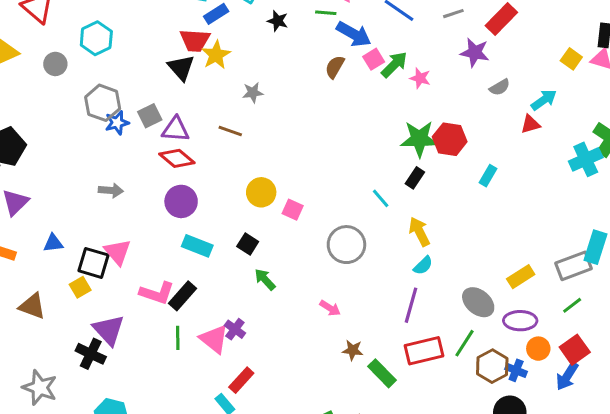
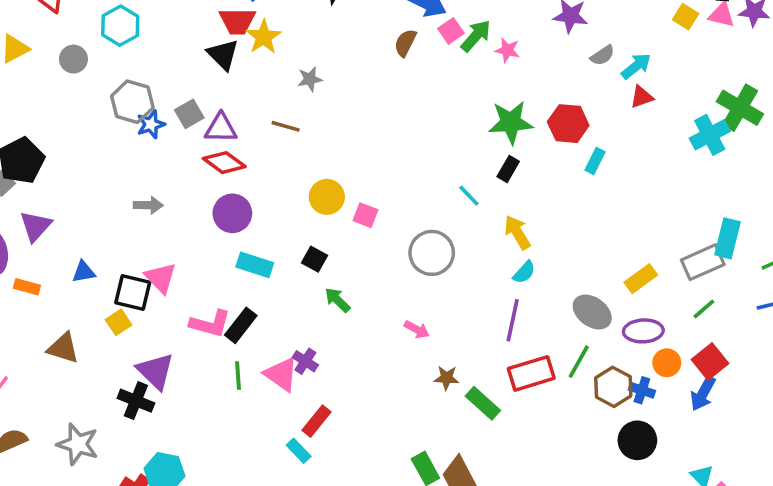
cyan arrow: (544, 100) -> (636, 66), moved
red hexagon: (450, 139) -> (568, 124), moved

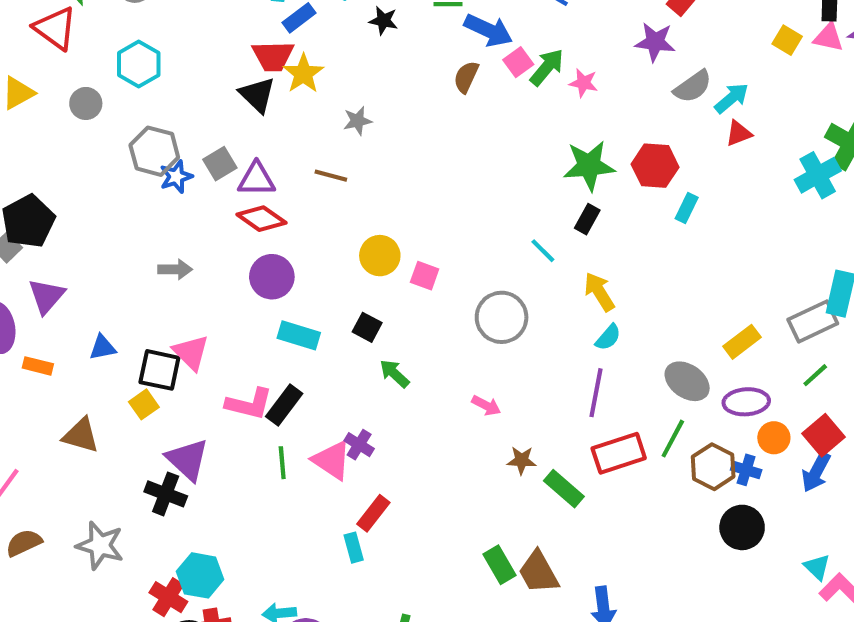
gray semicircle: (602, 55) -> (693, 87), size x1.4
cyan rectangle: (299, 451) -> (354, 548), turned 30

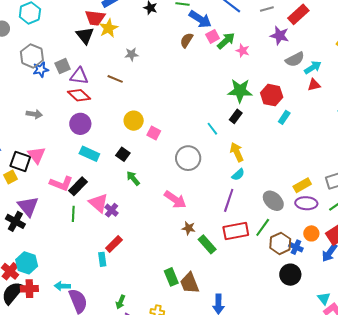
purple ellipse: (746, 402) -> (306, 203), moved
pink arrow: (486, 406) -> (175, 200), size x1.6
pink triangle: (332, 460) -> (99, 203), moved

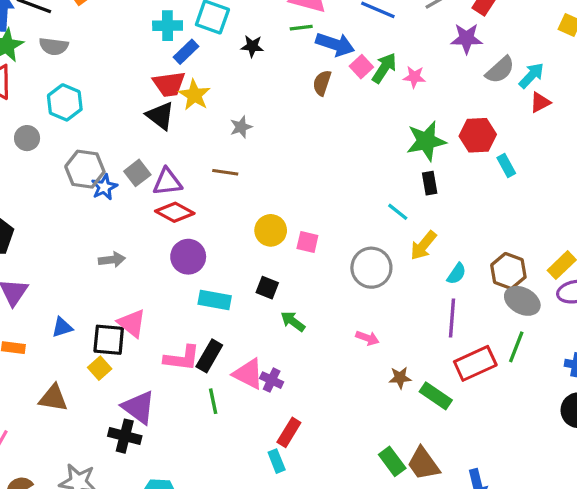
black rectangle: (236, 116) -> (430, 183), turned -32
cyan rectangle: (284, 117) -> (506, 165), turned -48
yellow arrow: (237, 152) -> (423, 245), moved, turned -102
pink arrow: (175, 200) -> (367, 338), size x0.6
brown hexagon: (280, 243) -> (508, 271), moved

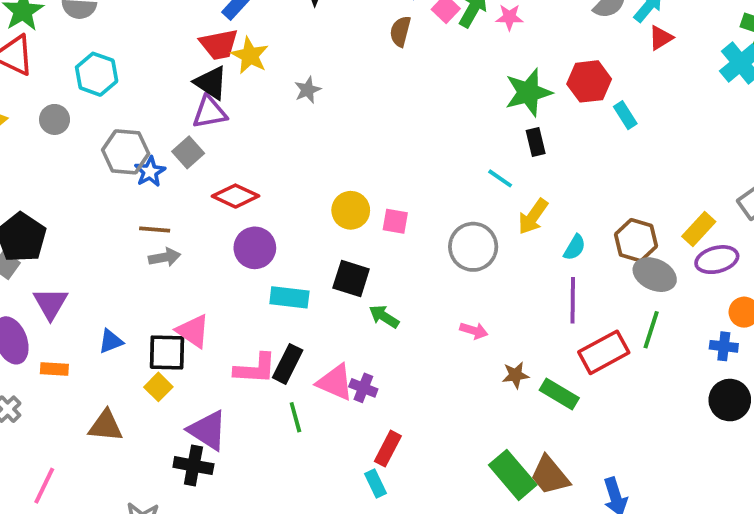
brown line: (225, 172) -> (155, 229), moved
purple triangle: (167, 182) -> (209, 112), moved
black square: (267, 288) -> (351, 278), size x1.4
green rectangle: (392, 461) -> (513, 475), size x1.4

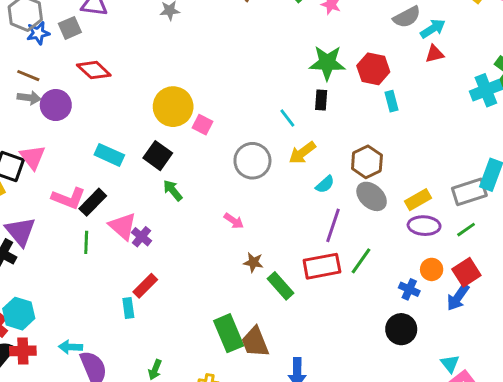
yellow circle: (351, 210) -> (173, 107), size x1.4
brown hexagon: (636, 240) -> (367, 162), moved
purple circle: (255, 248) -> (56, 105), moved
gray ellipse: (655, 275) -> (372, 196), moved
purple line: (573, 300) -> (333, 225), moved

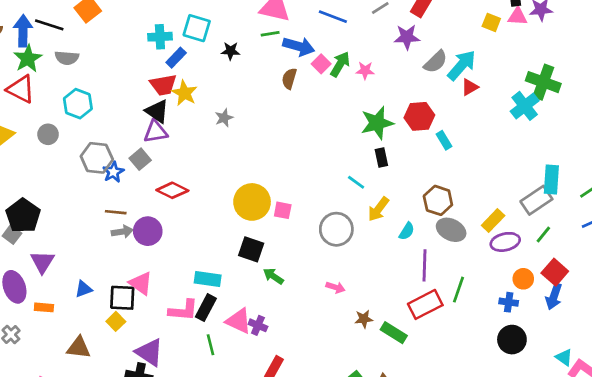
cyan arrow: (433, 29) -> (462, 65), size x1.4
cyan rectangle: (109, 155) -> (208, 279), moved

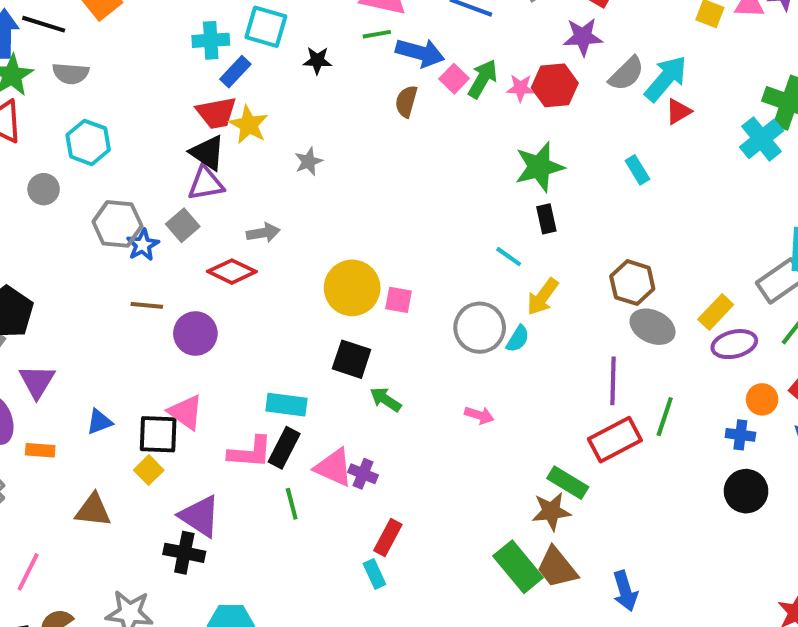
red hexagon: (419, 116) -> (555, 85), moved
cyan rectangle: (444, 140) -> (637, 170), moved
cyan semicircle: (407, 231) -> (518, 339), moved
gray arrow: (122, 232) -> (263, 233), moved
brown star: (364, 319) -> (551, 511), moved, size x1.4

